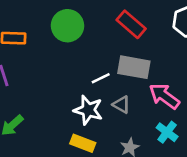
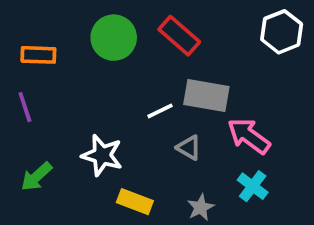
red rectangle: (131, 24) -> (179, 36), moved
white star: (88, 110) -> (102, 155), moved

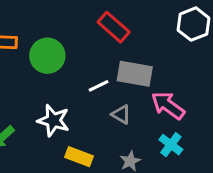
green circle: (114, 38) -> (47, 56), moved

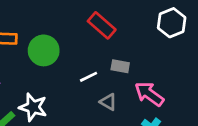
gray rectangle: (135, 74) -> (120, 66), size x0.6
white star: (53, 120) -> (33, 107), moved

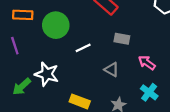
white line: (89, 77) -> (83, 48), moved
pink arrow: (149, 94) -> (147, 63), size x0.7

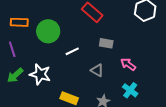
green arrow: (22, 87) -> (15, 75), moved

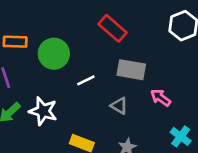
gray rectangle: (106, 43) -> (131, 70), size x1.5
cyan cross: (130, 90) -> (181, 136), moved

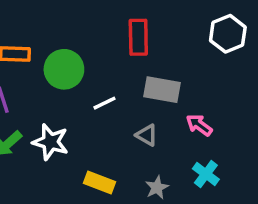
red rectangle: (113, 28) -> (138, 37), turned 48
cyan cross: (181, 136) -> (206, 174), moved

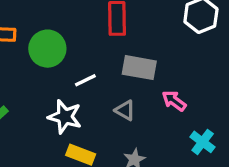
white star: (50, 142) -> (65, 117), moved
cyan cross: (206, 174) -> (203, 142), moved

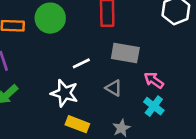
green circle: (47, 49) -> (50, 18), moved
cyan cross: (203, 142) -> (154, 106), moved

